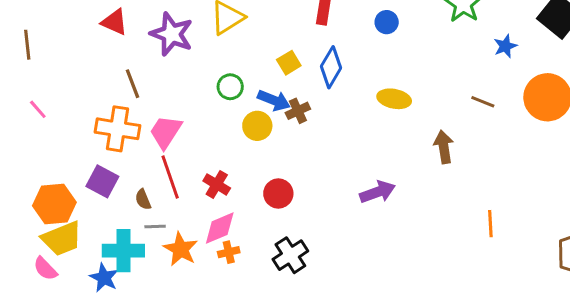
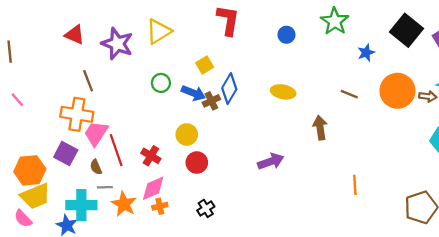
blue circle: (387, 22) -> (286, 35), moved
blue diamond: (331, 67) -> (229, 89), moved
yellow circle: (257, 126) -> (187, 134), moved
pink trapezoid: (166, 132) -> (96, 133), moved
black cross: (290, 255) -> (206, 208), size x0.7

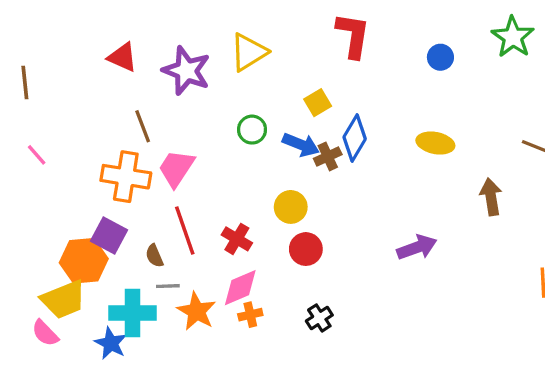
pink trapezoid: (96, 133) -> (176, 168), moved
orange hexagon: (30, 170) -> (84, 261), moved

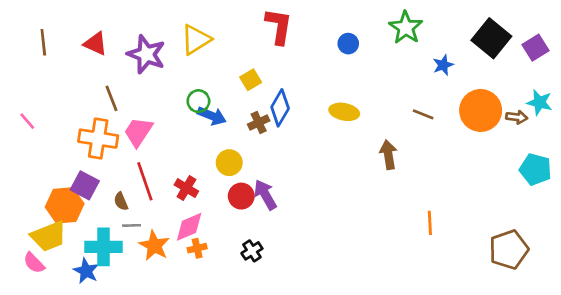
brown line: (25, 82) -> (43, 42), moved
blue arrow: (301, 145) -> (212, 116), moved
purple arrow: (417, 247) -> (265, 195), moved, turned -100

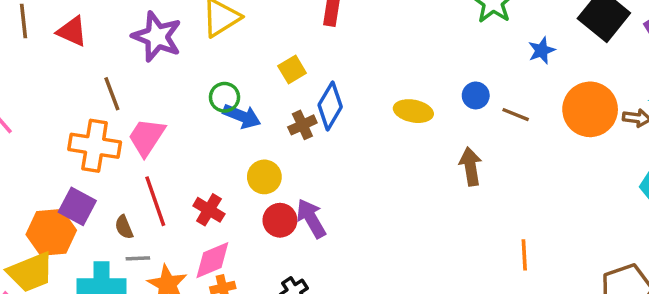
red triangle: (95, 44) -> (72, 31), moved
blue circle: (348, 44) -> (476, 95), moved

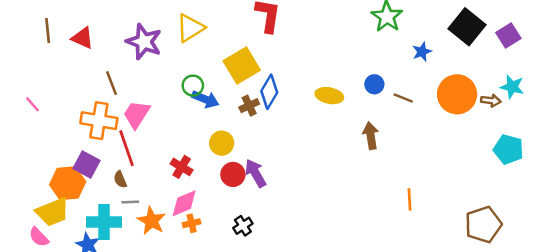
yellow square: (292, 70) -> (242, 65), size x1.8
red line: (155, 201) -> (126, 148), moved

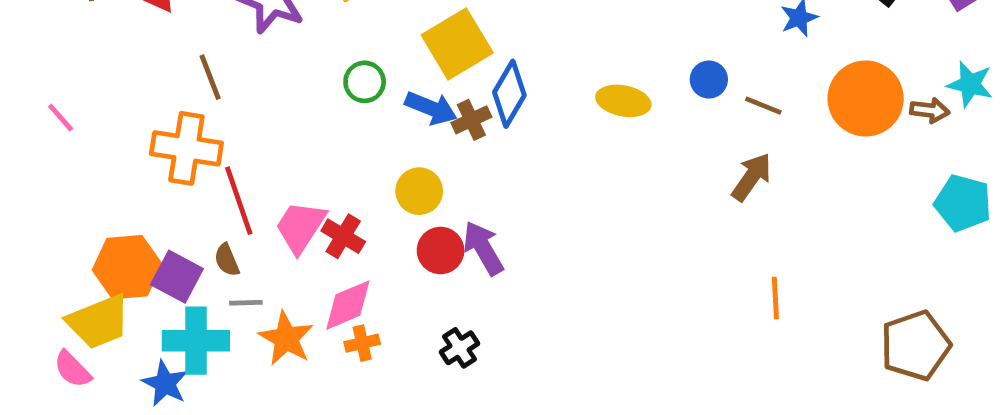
blue arrow: (205, 99) -> (431, 108), moved
pink trapezoid: (136, 114) -> (300, 227), moved
brown arrow: (371, 136) -> (752, 177), moved, turned 44
purple square: (86, 164) -> (177, 277), moved

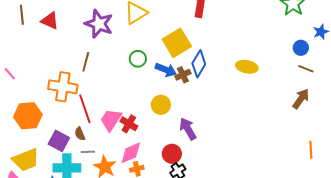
brown line: (210, 77) -> (86, 62), moved, turned 36
blue circle: (709, 80) -> (301, 48), moved
red circle: (441, 250) -> (172, 154), moved
orange hexagon: (127, 267) -> (28, 116), moved

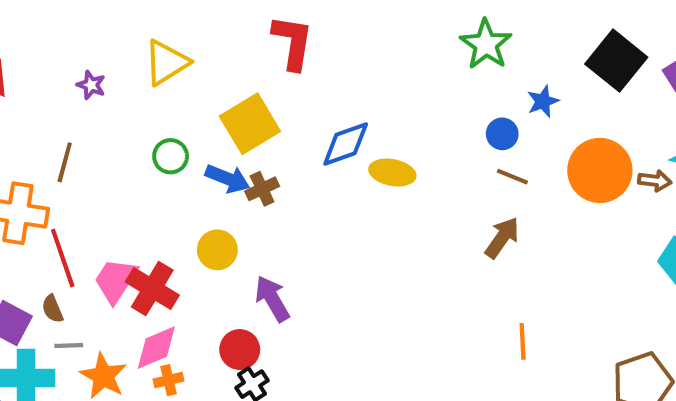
purple star: (99, 24) -> (91, 85), size x0.5
blue diamond: (199, 64) -> (346, 144), moved, turned 40
red cross: (129, 124) -> (152, 289), size x1.4

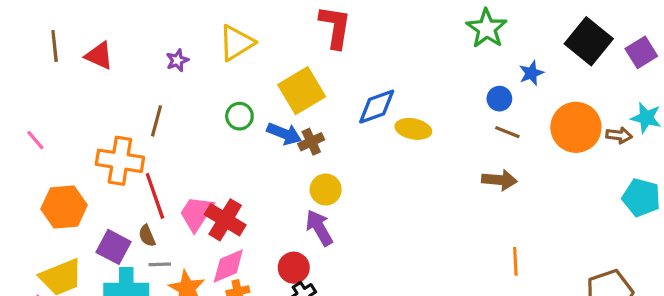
purple star: (91, 85) -> (177, 60), turned 30
brown arrow: (502, 238) -> (499, 180), turned 60
yellow circle: (217, 250) -> (326, 190), moved

